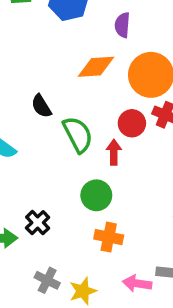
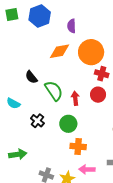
red circle: (132, 123) -> (98, 95), moved
black cross: (38, 223) -> (37, 121), moved
pink arrow: (137, 283) -> (87, 169), moved

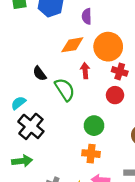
red arrow: (75, 98) -> (85, 71), moved
cyan semicircle: (13, 103) -> (18, 103), turned 112
black cross: (37, 121) -> (31, 126), moved, size x1.6
green circle: (68, 124) -> (94, 126), moved

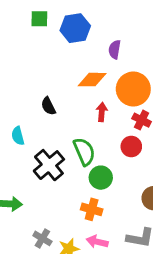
green semicircle: (65, 90) -> (84, 152), moved
cyan semicircle: (18, 103) -> (18, 136), turned -77
black cross: (31, 126) -> (49, 165), moved

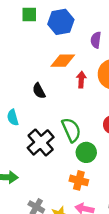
orange diamond: (92, 80) -> (63, 61), moved
red arrow: (102, 112) -> (81, 80), moved

